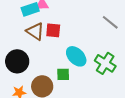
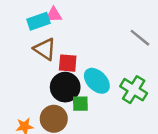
red square: (53, 30) -> (68, 63), moved
black circle: (17, 61) -> (65, 87), moved

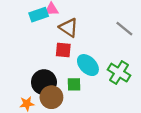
brown triangle: (45, 49) -> (69, 28), moved
black circle: (65, 87) -> (44, 82), moved

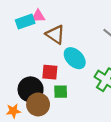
red square: (63, 50) -> (50, 72), moved
cyan ellipse: (88, 65) -> (75, 58), moved

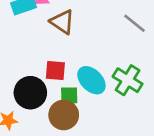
cyan ellipse: (75, 58) -> (91, 80), moved
brown circle: (38, 104) -> (64, 115), moved

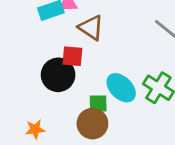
red square: (55, 70) -> (72, 56), moved
black circle: (30, 93) -> (58, 75), moved

